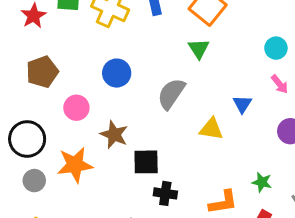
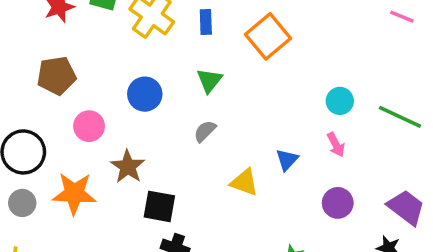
green triangle: (199, 49) -> (209, 80), moved
gray semicircle: (171, 94) -> (205, 131), size x0.6

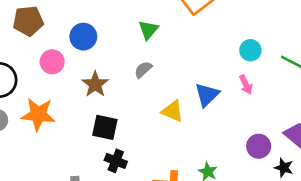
blue circle: (145, 94) -> (83, 37), moved
blue triangle: (287, 160) -> (207, 95), size x1.4
brown star: (128, 167) -> (95, 84), moved
purple circle: (338, 203) -> (259, 146), moved

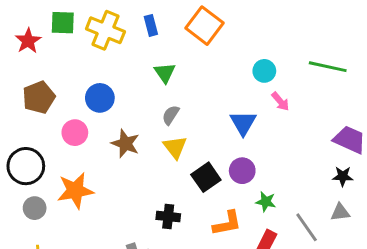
cyan circle: (250, 50) -> (264, 71), moved
yellow triangle: (173, 111) -> (175, 147), moved, turned 45
black square: (105, 127) -> (206, 177), moved, turned -32
purple circle: (259, 146) -> (242, 171), moved

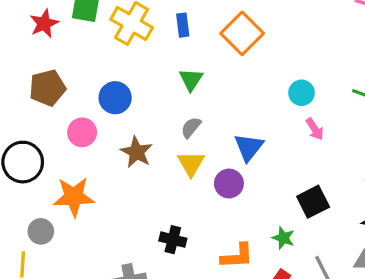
blue triangle: (243, 123) -> (249, 147), moved
purple circle: (242, 171) -> (229, 184), moved
black square: (206, 177) -> (313, 202), moved
gray circle: (35, 208) -> (41, 231), moved

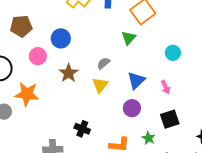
green triangle: (191, 80) -> (129, 38), moved
pink arrow: (315, 129) -> (166, 87), moved
purple circle: (229, 184) -> (132, 108), moved

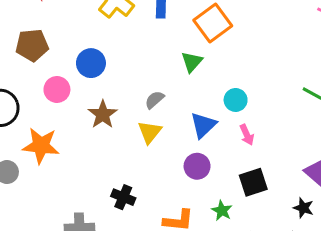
cyan circle: (173, 53) -> (236, 100), moved

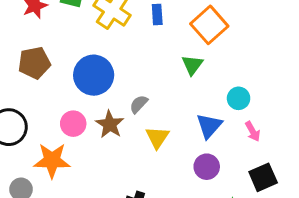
blue circle: (91, 63) -> (94, 75), size x1.4
pink circle: (57, 89) -> (73, 124), moved
gray semicircle: (155, 100) -> (139, 104), moved

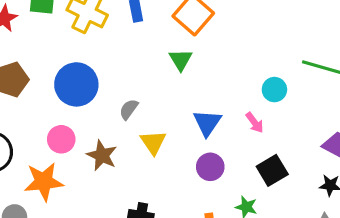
cyan circle: (239, 98) -> (274, 90), moved
brown star: (110, 124) -> (102, 155), moved

